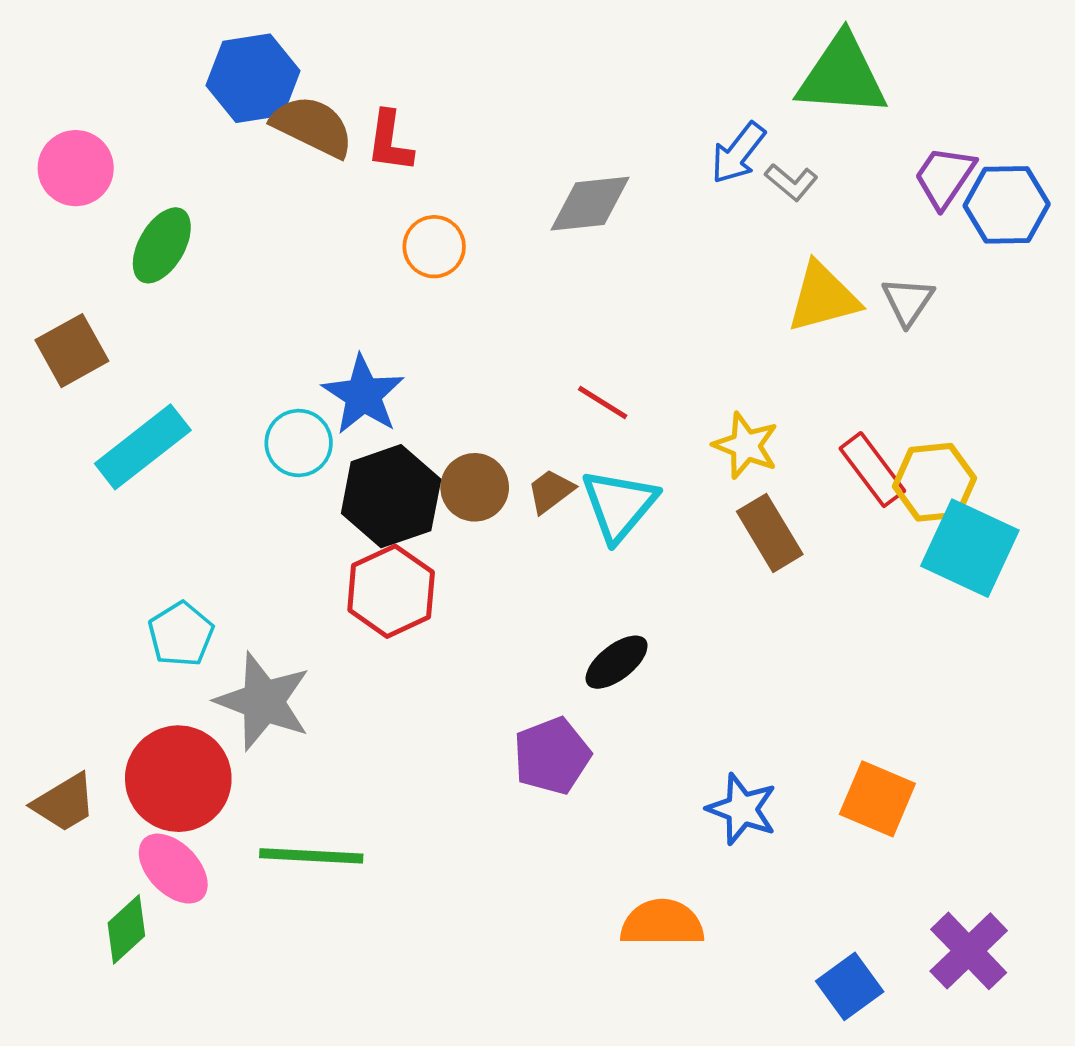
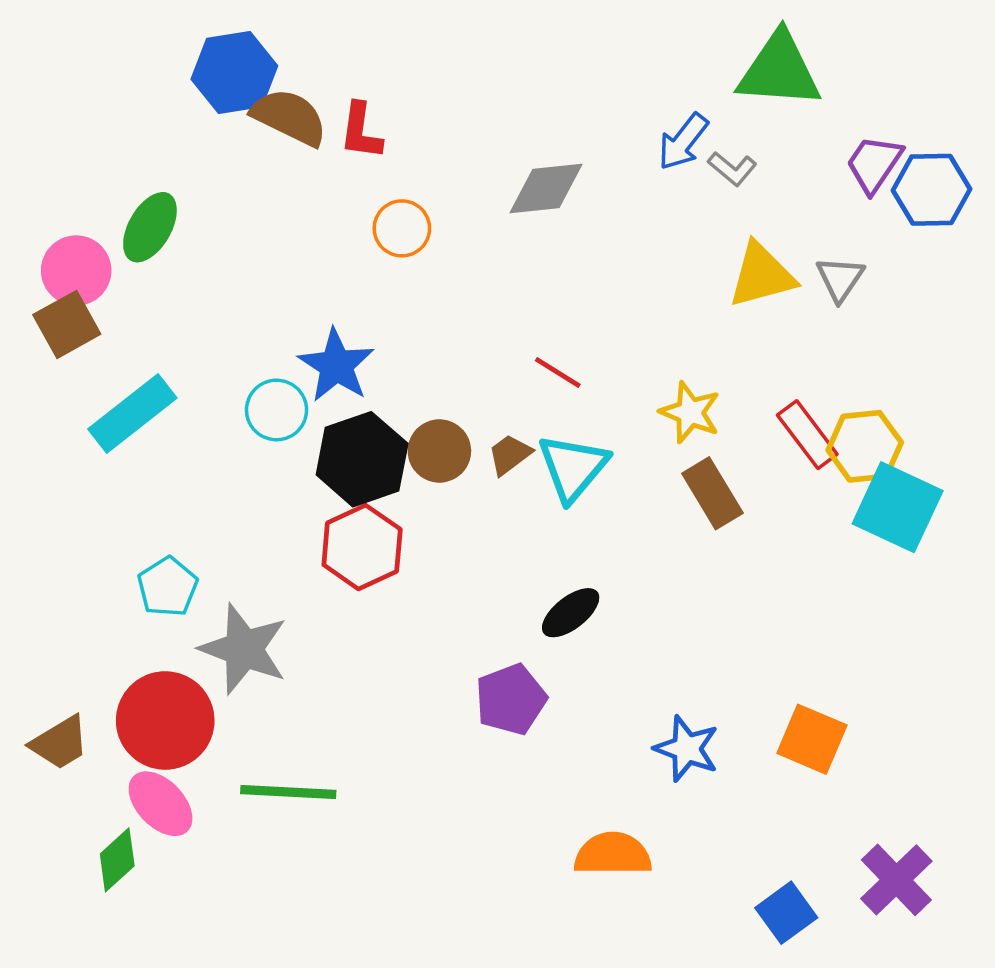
pink circle: (76, 168) -> (76, 271), moved

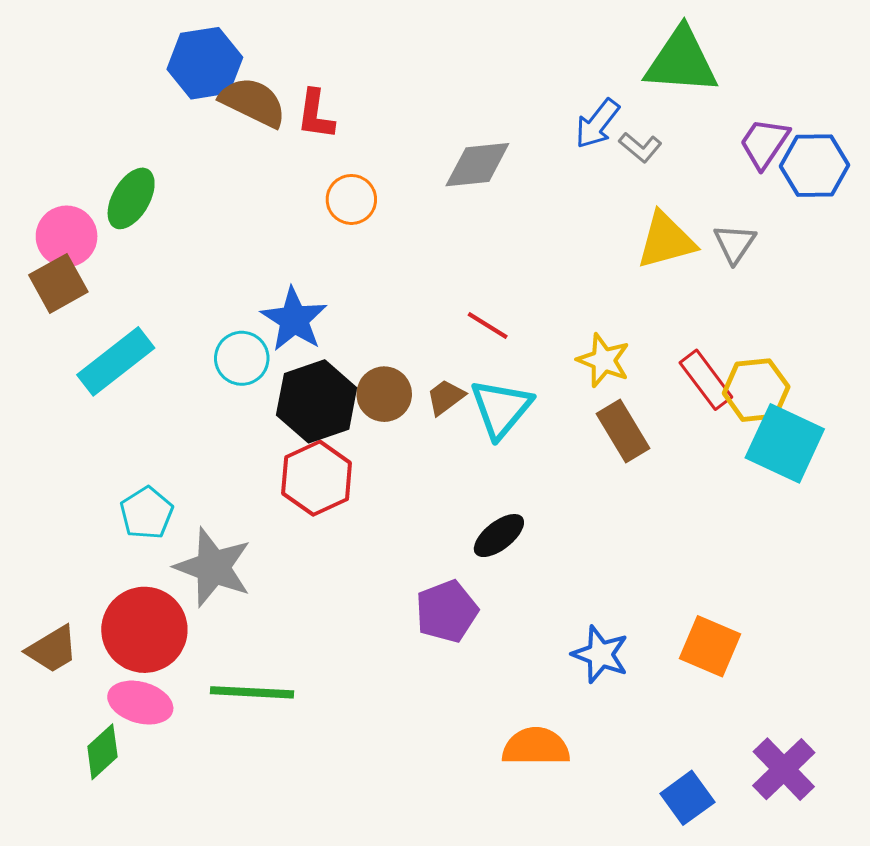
pink ellipse: (161, 804) -> (140, 703), turned -30

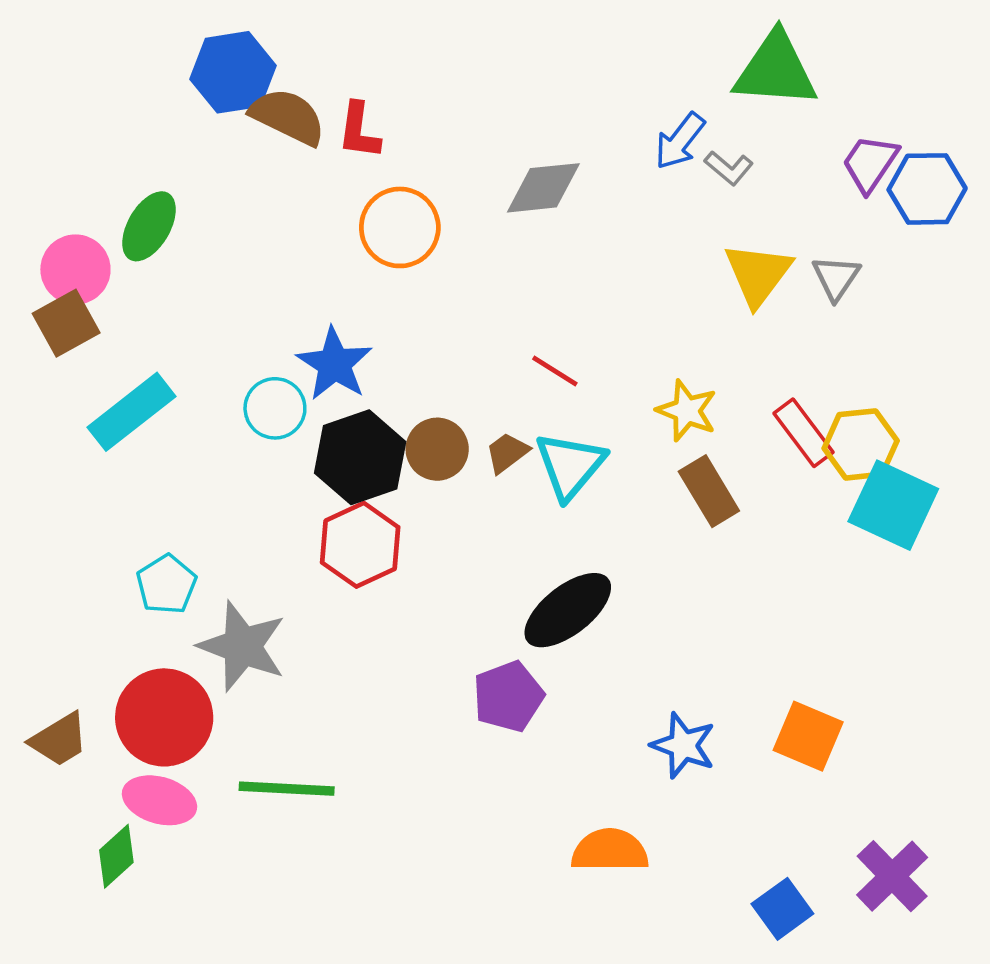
orange circle: (351, 199) -> (400, 227), size x1.4
yellow triangle: (666, 240) -> (758, 274), turned -38
black ellipse: (499, 536) -> (568, 610), size x1.5

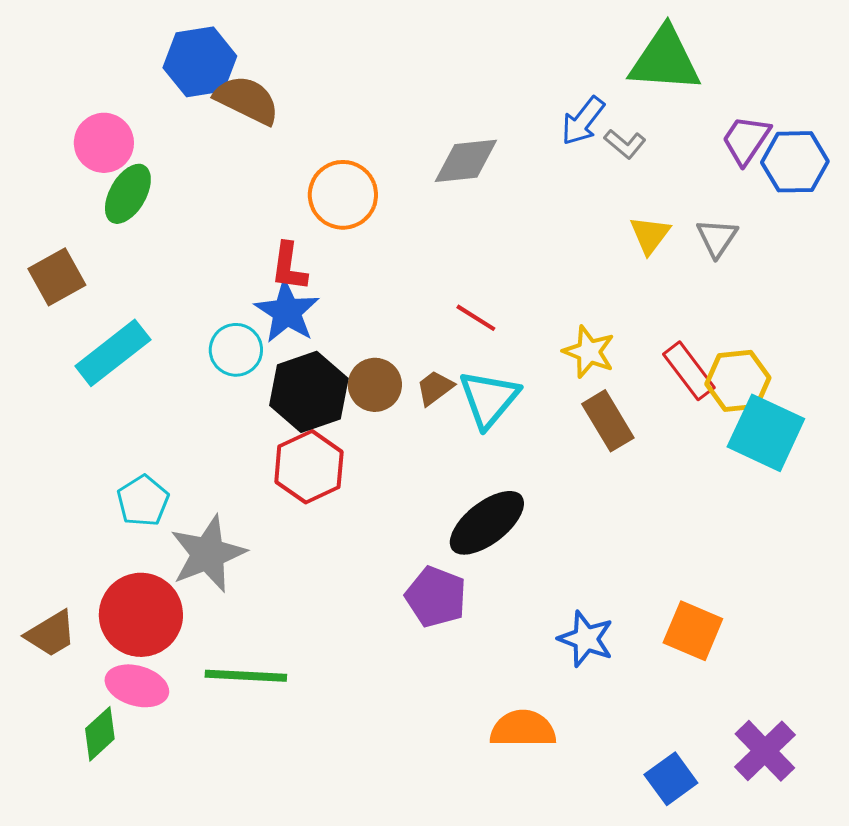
red L-shape: (359, 131) -> (289, 267), moved
pink circle: (75, 269) -> (104, 143), moved
yellow triangle: (758, 274) -> (650, 235), size x0.7
gray star: (242, 646) -> (208, 554), turned 30
purple pentagon: (508, 696) -> (436, 597), turned -30

